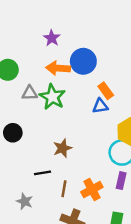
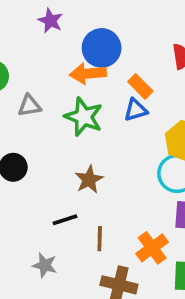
orange arrow: (58, 68) -> (88, 73), moved
green star: (52, 97) -> (84, 117), moved
orange cross: (92, 190) -> (152, 248), moved

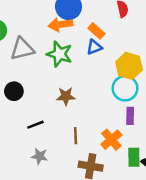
gray triangle: (29, 106) -> (22, 49), size x1.5
brown star: (89, 180) -> (66, 96), turned 30
black line: (65, 220) -> (35, 125), moved

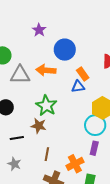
orange arrow: (60, 24) -> (46, 70), moved
green star: (59, 54) -> (46, 106), moved
brown star: (66, 96) -> (39, 126), moved

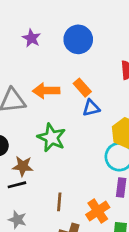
blue circle: (65, 50) -> (78, 39), moved
orange rectangle: (83, 74) -> (82, 88), moved
brown star: (39, 126) -> (23, 166), moved

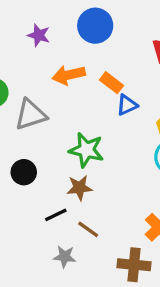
orange arrow: (46, 91) -> (69, 75), moved
brown star: (23, 166) -> (79, 188), moved
brown line: (59, 202) -> (88, 229), moved, turned -48

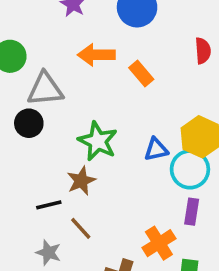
blue triangle: (127, 105) -> (156, 149), moved
black circle: (24, 172) -> (29, 123), moved
brown star: (79, 188) -> (81, 181), turned -30

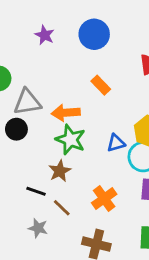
orange arrow: (96, 55) -> (66, 113), moved
black line: (49, 205) -> (36, 191), turned 36
orange cross: (159, 243) -> (104, 199), moved

